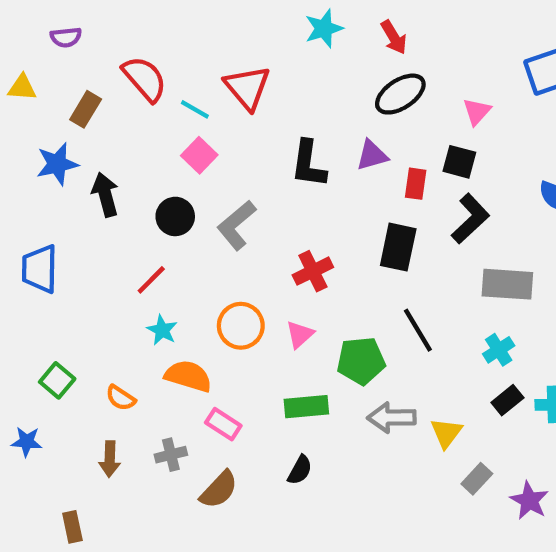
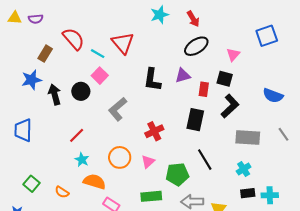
yellow triangle: (22, 88) -> (15, 18), moved
black circle: (175, 216) -> (81, 91), moved
black rectangle: (507, 400) -> (248, 193), turned 32

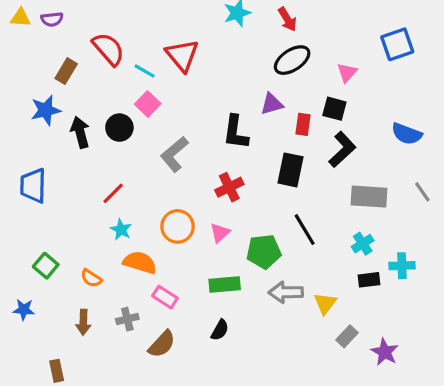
black L-shape: (152, 80) -> (236, 132), moved
cyan cross: (270, 195) -> (402, 266), moved

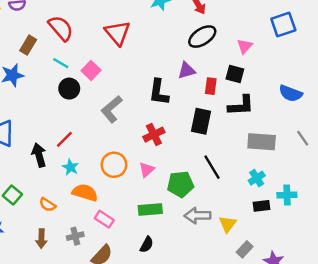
cyan line: (145, 71) -> (61, 63), moved
black arrow: (80, 132) -> (39, 155), moved
black L-shape: (342, 150) -> (241, 105), turned 40

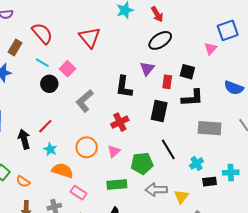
pink triangle: (245, 46) -> (211, 49), moved
purple triangle: (187, 70) -> (147, 69), turned -35
cyan cross: (257, 178) -> (196, 163), moved
orange semicircle: (47, 205) -> (23, 182), moved

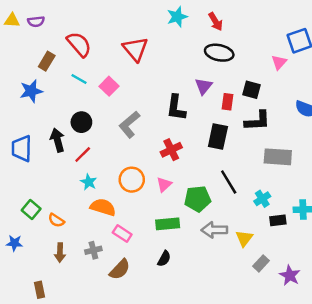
black ellipse: (160, 40) -> (219, 53), turned 45
black circle: (49, 84) -> (81, 122), moved
black arrow: (24, 139) -> (57, 140), moved

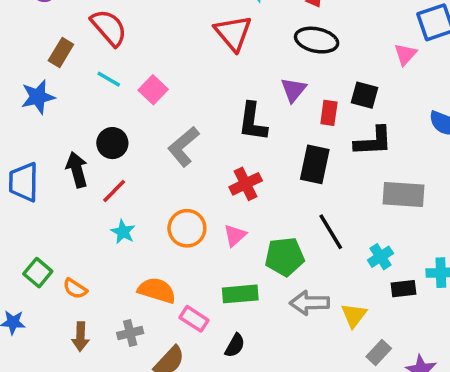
red triangle: (135, 49) -> (233, 33), moved
orange semicircle: (103, 207) -> (157, 290), moved
pink rectangle: (122, 233) -> (194, 319), moved

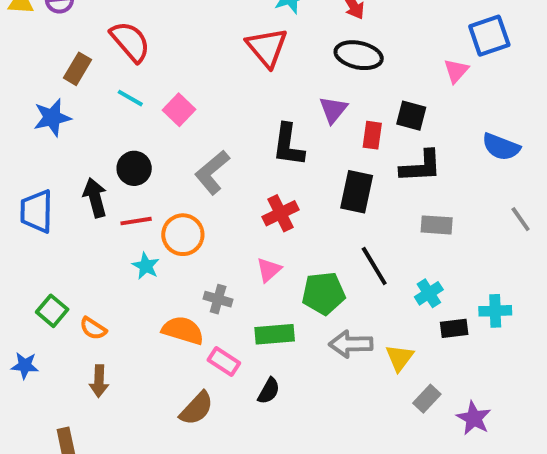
red line: (114, 191) -> (136, 221), turned 36
gray rectangle: (404, 195) -> (437, 225), moved, size x0.7
orange circle: (187, 228) -> (183, 235), moved
gray cross: (130, 333) -> (218, 299), moved, turned 30

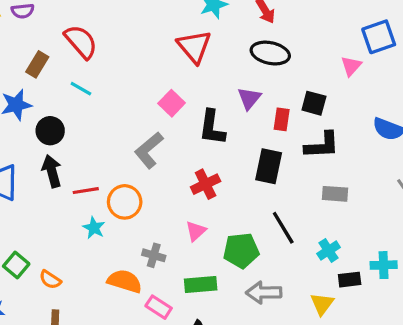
pink square: (179, 110) -> (172, 103), moved
black circle: (134, 168) -> (50, 131), moved
yellow triangle: (400, 358) -> (322, 304), moved

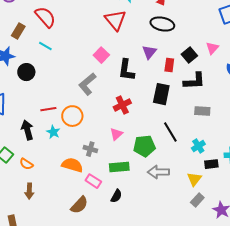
pink triangle: (351, 66) -> (212, 48), moved
black square: (314, 103) -> (189, 55), turned 35
black arrow: (52, 171) -> (27, 130), moved

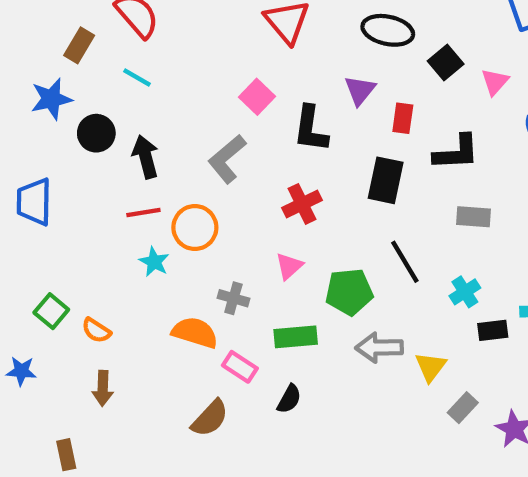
black square: (189, 55) -> (446, 62), moved
black arrow: (27, 130) -> (146, 157), moved
yellow triangle: (194, 179) -> (431, 367), moved

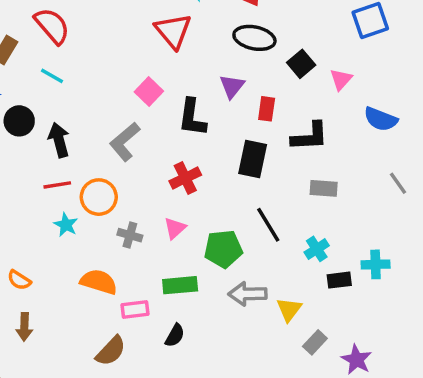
gray cross: (233, 298) -> (130, 235), moved
pink rectangle: (240, 367) -> (135, 309), turned -40

